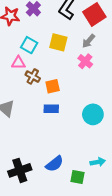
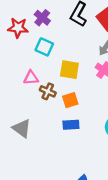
yellow square: (58, 42) -> (69, 70), moved
cyan square: (29, 45) -> (44, 47), moved

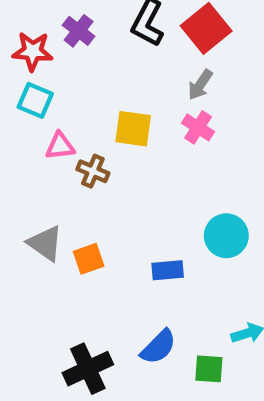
cyan square: (44, 47) -> (35, 100), moved
orange square: (70, 100) -> (89, 259), moved
blue rectangle: (71, 125) -> (168, 270), moved

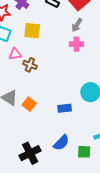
pink cross: (198, 127) -> (76, 44), turned -32
yellow square: (133, 129) -> (32, 31), moved
orange square: (89, 259) -> (29, 104), turned -32

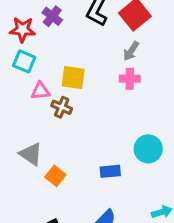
yellow square: (32, 31) -> (73, 78), moved
orange square: (29, 104) -> (55, 176), moved

